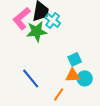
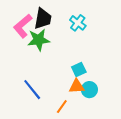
cyan cross: (53, 20) -> (78, 23), moved

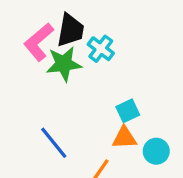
cyan cross: (78, 23) -> (101, 49), moved
cyan circle: (89, 90) -> (156, 151), moved

